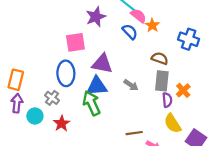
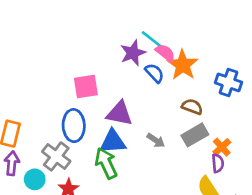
purple star: (96, 17) -> (133, 53), moved
orange star: (152, 25) -> (183, 65), size x1.6
gray rectangle: (162, 81) -> (195, 135), turned 54
gray cross: (52, 98) -> (56, 156), size x1.5
purple semicircle: (167, 100) -> (218, 163), moved

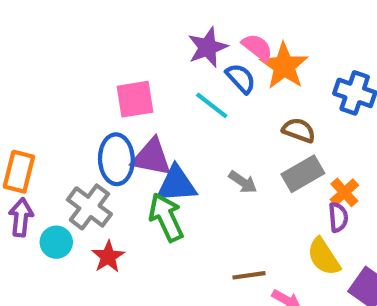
cyan line: (152, 39) -> (212, 105), moved
purple triangle: (119, 113) -> (152, 157), moved

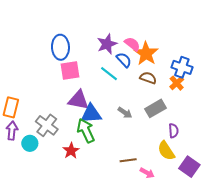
brown semicircle: (299, 130) -> (148, 78), moved
blue ellipse: (116, 159) -> (60, 47), moved
orange cross: (344, 192) -> (177, 83), moved
red star: (108, 257) -> (71, 151), moved

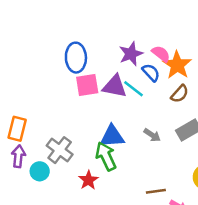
brown semicircle: (148, 78) -> (180, 94), turned 112
purple triangle: (78, 100) -> (115, 86), moved

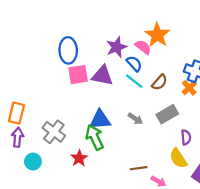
orange star: (177, 65) -> (157, 35), moved
cyan line: (133, 89) -> (134, 81), moved
cyan circle: (40, 171) -> (33, 162), moved

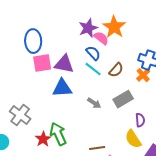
purple star: (117, 47) -> (88, 28), moved
blue triangle: (100, 120) -> (62, 88), moved
green arrow: (95, 137) -> (58, 134), moved

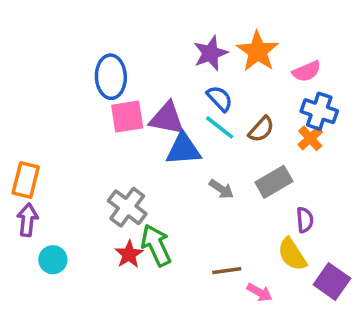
pink semicircle: (101, 38) -> (307, 71), moved, turned 119
blue triangle: (62, 88) -> (183, 149), moved
gray cross: (20, 115) -> (127, 207), moved

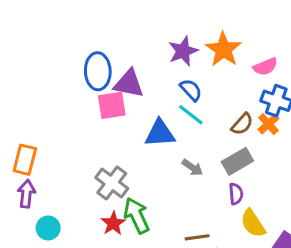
purple triangle: (167, 118) -> (129, 84), moved
brown semicircle: (261, 129) -> (242, 124), moved
purple semicircle: (305, 220) -> (236, 194), moved

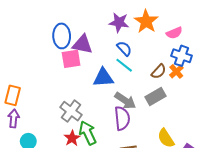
purple star: (183, 51) -> (119, 22), turned 30
gray arrow: (192, 167) -> (125, 101), size x1.5
purple semicircle: (236, 194) -> (122, 118), moved, size x1.6

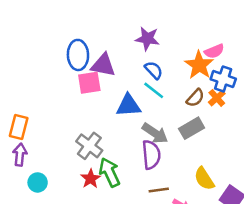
orange star: (146, 21) -> (199, 65), moved

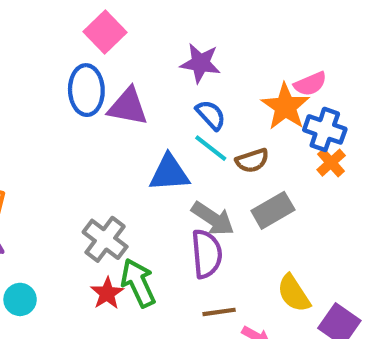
pink square: (89, 83) -> (105, 32), moved, turned -35
brown semicircle: (195, 98) -> (252, 161), moved, turned 30
orange cross: (217, 98) -> (331, 163), moved

